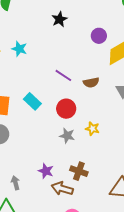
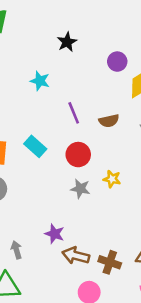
cyan star: (19, 49) -> (40, 81), moved
purple line: (63, 75) -> (74, 113), turned 36
brown cross: (79, 171) -> (110, 262), moved

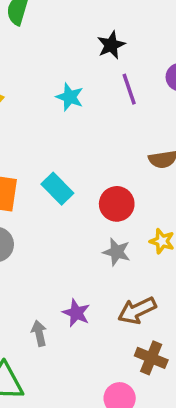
purple line: (74, 113) -> (129, 89), moved
gray arrow: (16, 250) -> (39, 333), moved
brown arrow: (76, 256) -> (137, 311), moved, turned -44

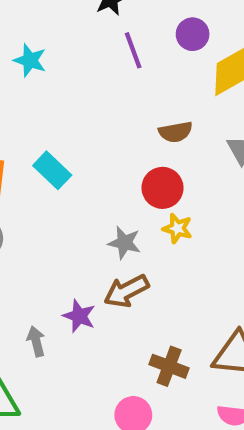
cyan star: (70, 97) -> (30, 60), moved
red circle: (117, 204) -> (163, 188), moved
brown arrow: (137, 311) -> (126, 291), moved

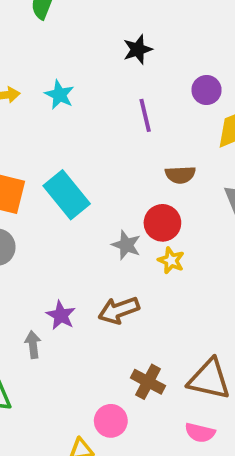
purple line: (133, 50) -> (145, 115), moved
cyan rectangle: (52, 170) -> (67, 195), size x1.4
gray star: (124, 243) -> (126, 245), moved
purple star: (79, 316) -> (61, 315), moved

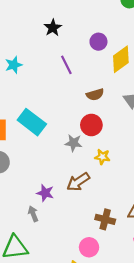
cyan star: (59, 95) -> (14, 65), turned -30
yellow star: (171, 260) -> (102, 157), moved

